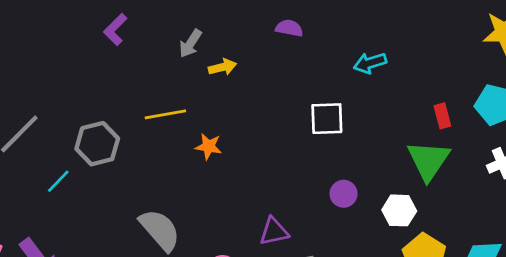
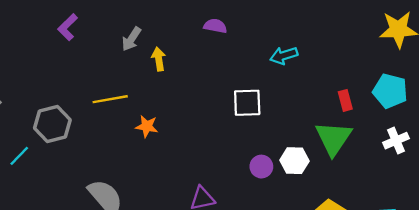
yellow arrow: (222, 67) -> (159, 59), turned -85
white hexagon: (399, 210) -> (294, 161), moved

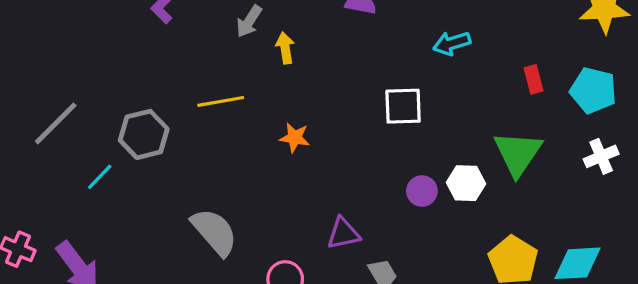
red rectangle: (345, 100) -> (534, 79), moved
orange star: (147, 126) -> (295, 138), moved

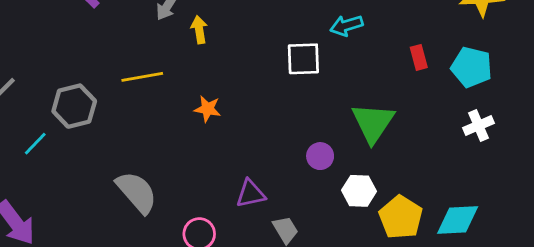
white square: (403, 106) -> (303, 59), moved
green triangle: (518, 153) -> (373, 123), moved
white hexagon: (466, 183) -> (359, 191), moved

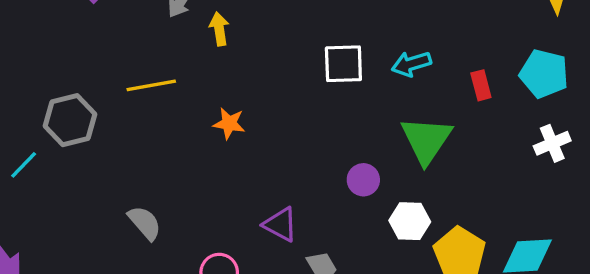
cyan arrow: (347, 25) -> (411, 64), moved
red rectangle: (419, 57) -> (481, 85), moved
gray semicircle: (137, 192) -> (145, 223), size x0.7
purple triangle: (251, 194) -> (280, 225), turned 40

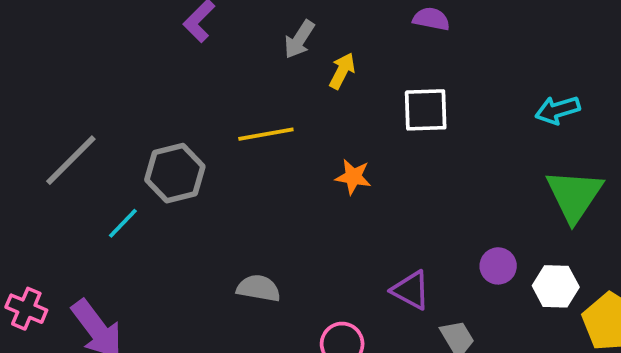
yellow arrow: (219, 29) -> (342, 71), turned 36
white square: (343, 64) -> (426, 110), moved
purple circle: (363, 180) -> (498, 266), moved
gray semicircle: (145, 223) -> (259, 288), turned -39

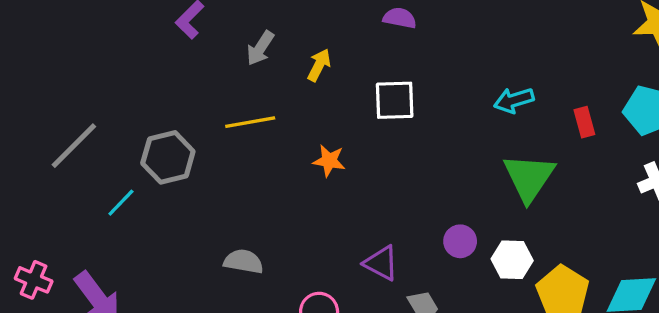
gray arrow: (299, 39) -> (260, 48), moved

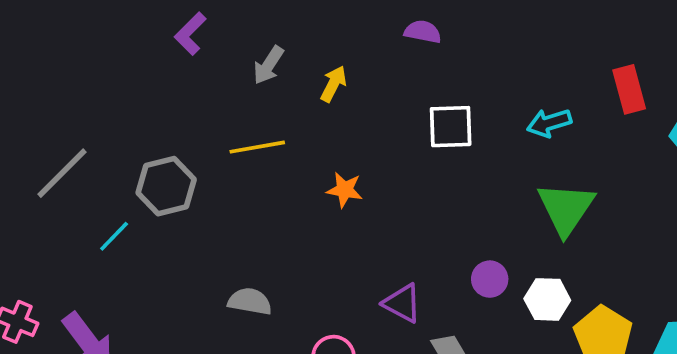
white square: (395, 100) -> (451, 127), moved
red rectangle: (584, 122) -> (629, 89), moved, size x1.4

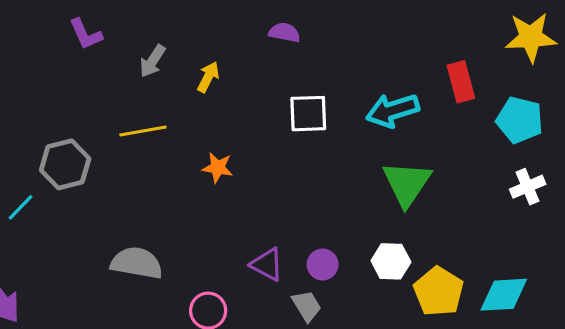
purple L-shape: (190, 34) -> (86, 34), turned -69
cyan arrow: (549, 123) -> (392, 110), size x1.4
purple circle: (490, 279) -> (323, 265), moved
gray semicircle: (250, 301) -> (137, 263), size x1.4

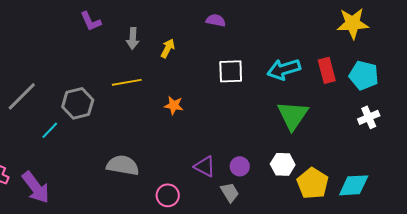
yellow star: (531, 37) -> (353, 23), moved
gray arrow: (153, 61) -> (133, 38), turned -30
red rectangle: (461, 82) -> (327, 70), moved

